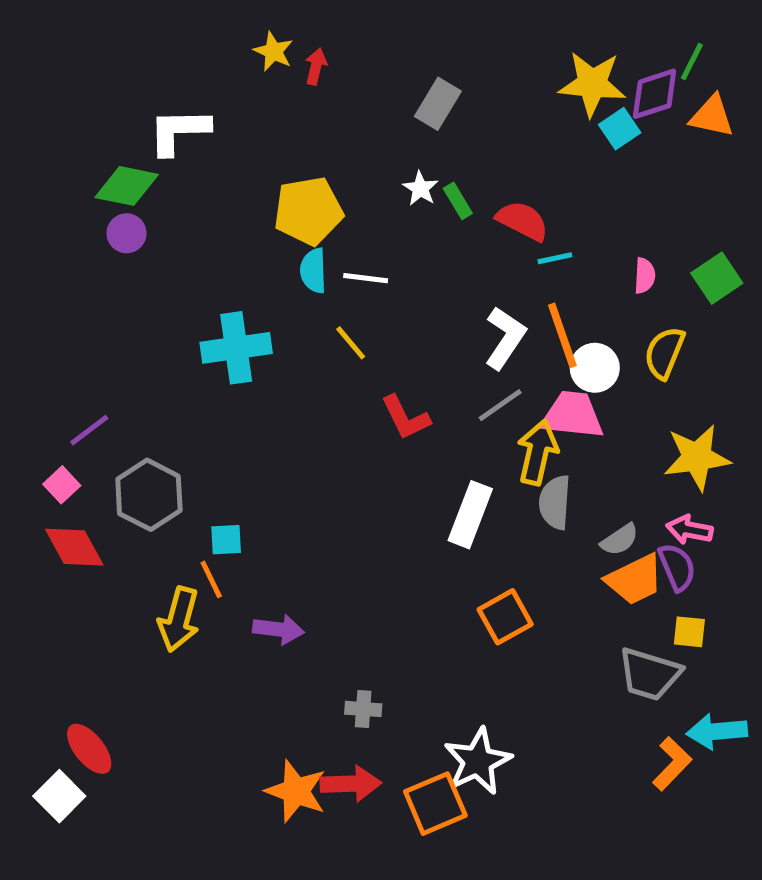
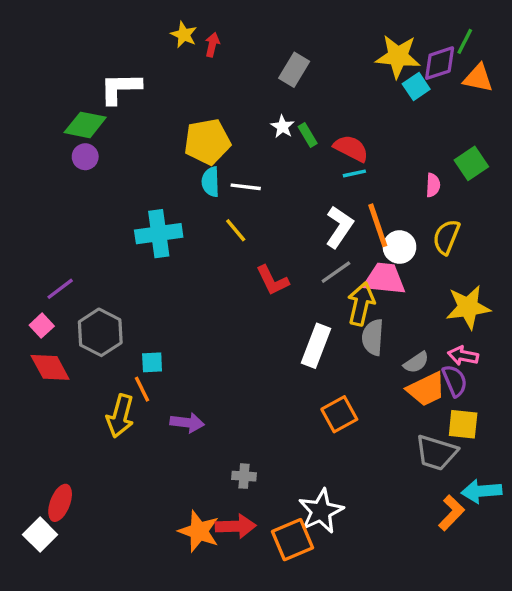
cyan line: (555, 258) -> (354, 173), moved
green square: (717, 278) -> (471, 163), moved
yellow square: (689, 632) -> (463, 424), size x1.4
red ellipse: (89, 749) -> (60, 503), turned 60

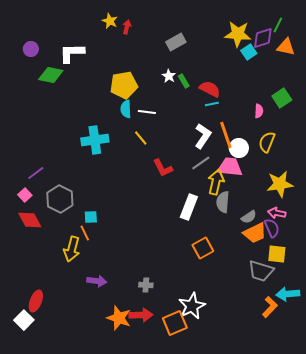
gray rectangle: (294, 70) -> (176, 42), turned 30
purple circle: (85, 157) -> (31, 49), moved
purple arrow: (187, 423) -> (97, 281), moved

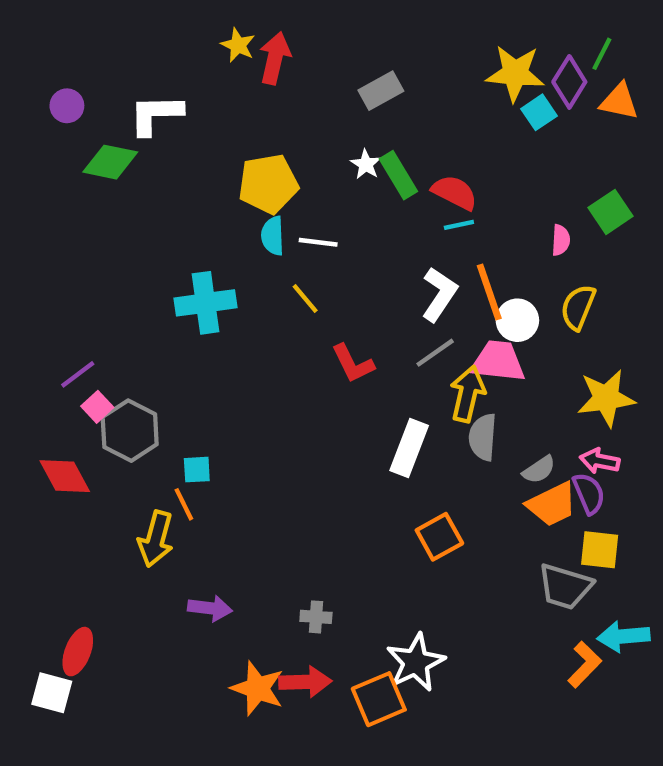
red arrow: (127, 27) -> (275, 58), size x1.6
purple diamond: (263, 38) -> (569, 82), turned -40
green rectangle: (184, 81) -> (398, 175), size x1.5
pink square: (25, 195) -> (97, 407), moved
white square: (24, 320) -> (52, 693), turned -30

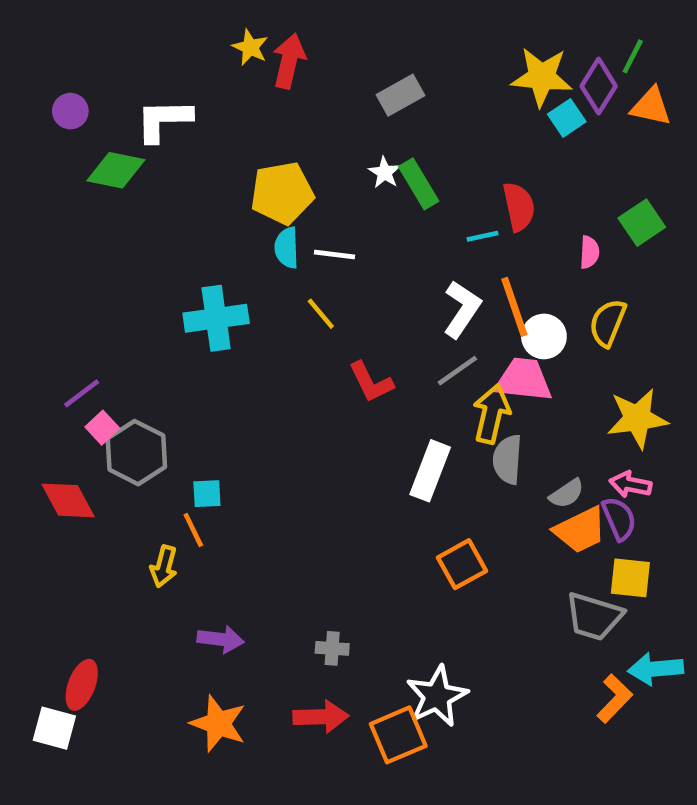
red semicircle: (455, 192) -> (519, 207), moved, turned 51
yellow arrow: (156, 539) -> (164, 566), size x0.7
orange star: (258, 688) -> (218, 724), moved

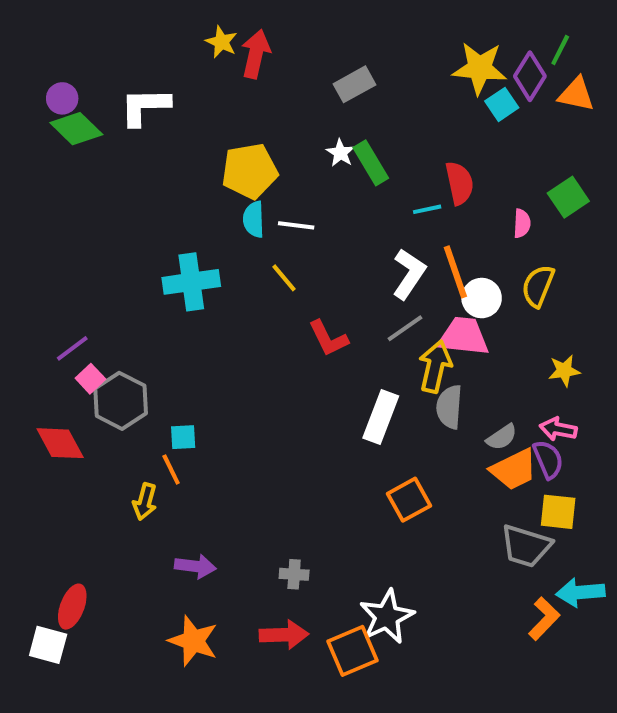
green diamond: (116, 170) -> (76, 129), moved, turned 33
yellow star: (637, 418) -> (564, 371), size x0.6

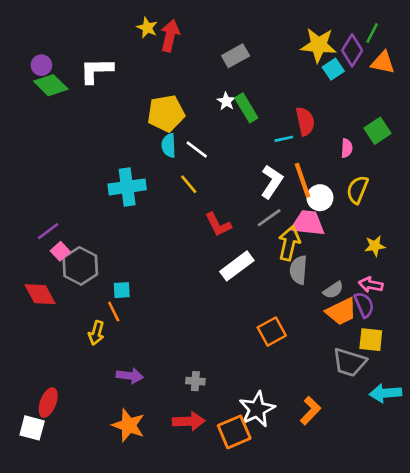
white line: (296, 225) -> (197, 149), turned 30
white rectangle: (381, 417) -> (237, 266), moved, turned 32
orange L-shape: (544, 619) -> (311, 411), moved

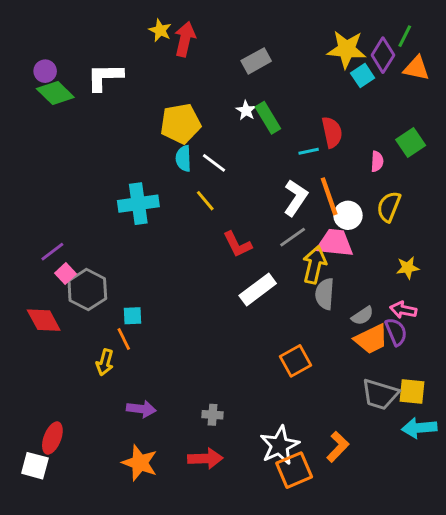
yellow square: (371, 340) -> (412, 391), moved
orange square: (234, 432) -> (294, 470), moved

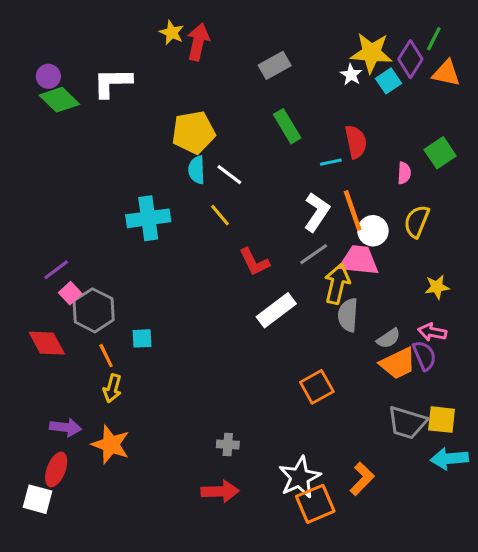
white star: (246, 110) -> (351, 75), moved
orange line: (124, 339) -> (106, 356), moved
purple arrow: (141, 409) -> (66, 427), moved
orange star: (140, 463) -> (111, 445), moved

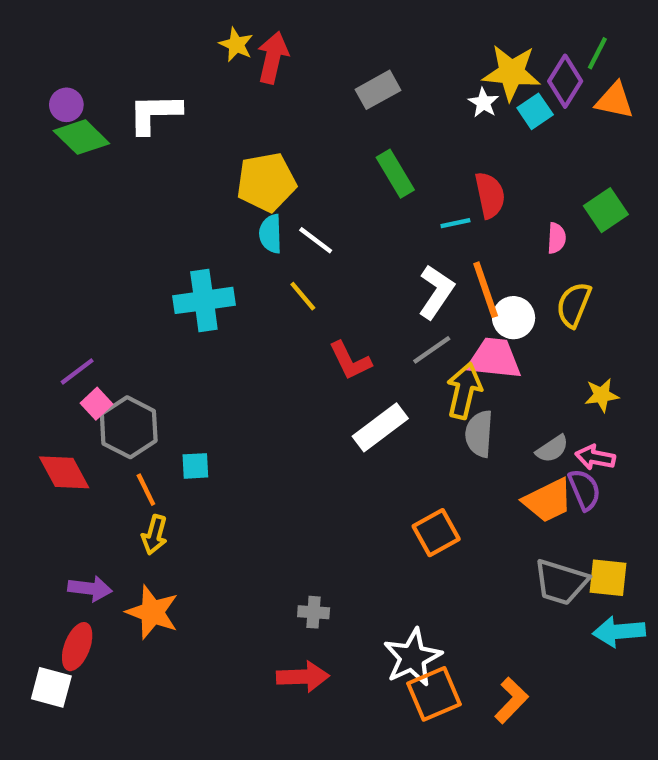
gray semicircle: (389, 338) -> (552, 449), moved
orange L-shape: (362, 479) -> (511, 700), moved

